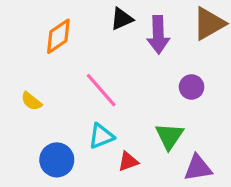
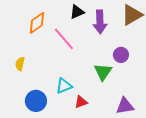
pink line: (101, 90) -> (64, 39), moved
yellow semicircle: (31, 101) -> (20, 64), turned 64
green triangle: (169, 136) -> (103, 72), moved

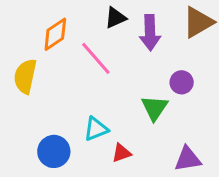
yellow semicircle: (20, 64) -> (25, 76), moved, size x1.6

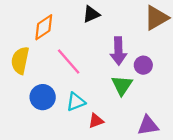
purple arrow: (150, 33) -> (118, 51), moved
pink line: (96, 58) -> (69, 62), moved
blue circle: (54, 151) -> (43, 97), moved

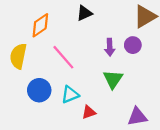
purple arrow: (118, 51) -> (110, 47), size x0.7
purple circle: (143, 65) -> (133, 45), moved

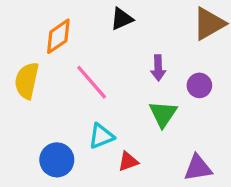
purple circle: (133, 45) -> (199, 85), moved
blue circle: (39, 90) -> (57, 160), moved

